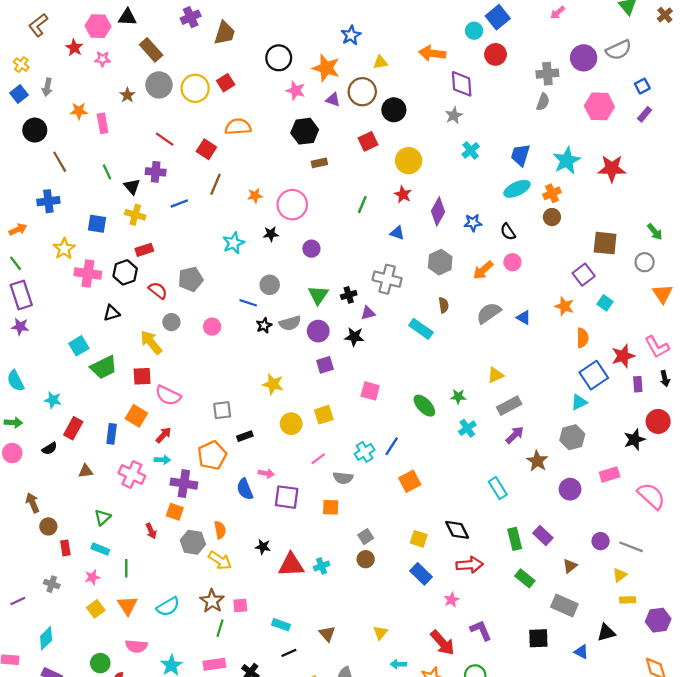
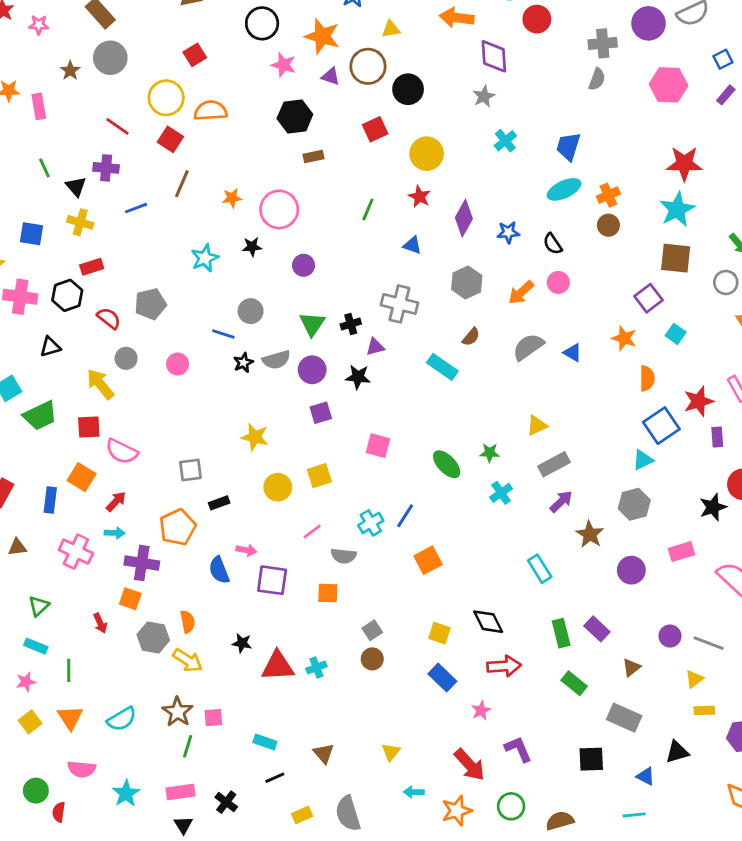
yellow circle: (195, 88) -> (166, 98), moved
cyan star: (567, 161) -> (677, 209), moved
brown semicircle: (444, 305) -> (471, 337), turned 49

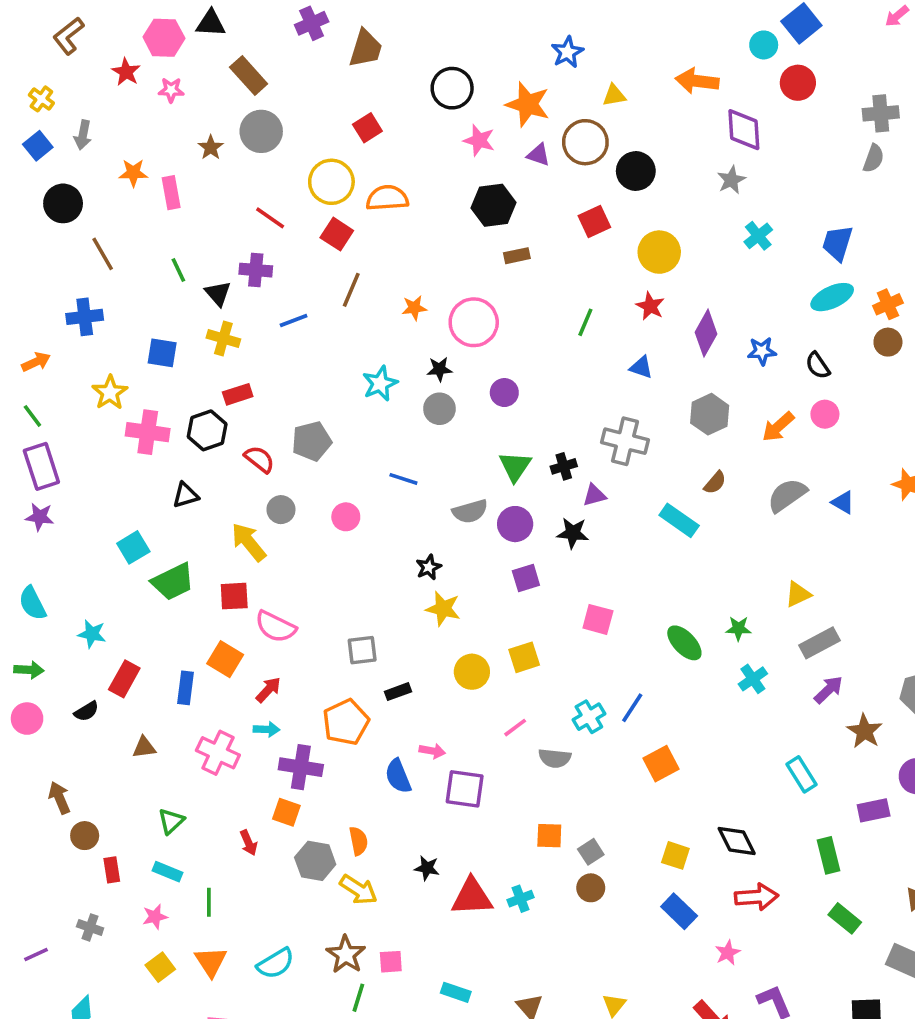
gray circle: (251, 311) -> (439, 409), moved
black star: (243, 363) -> (429, 567), moved
orange square: (328, 593) -> (549, 836), moved
purple rectangle: (597, 629) -> (874, 810), moved, turned -55

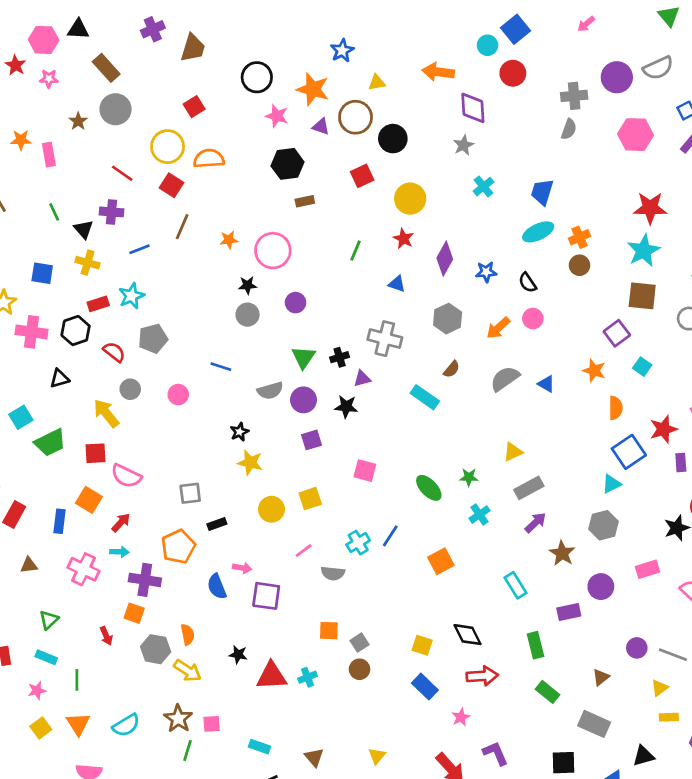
cyan star: (380, 384) -> (132, 296), moved
orange square: (661, 764) -> (441, 561), moved

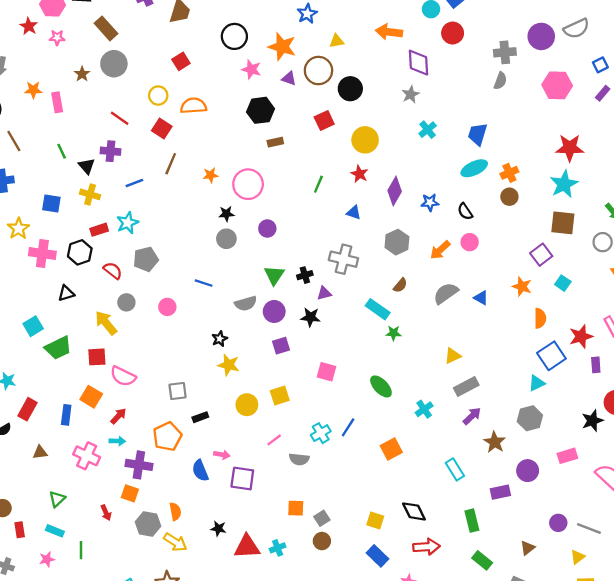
yellow circle: (168, 147) -> (158, 96), size x0.7
green star: (469, 477) -> (393, 333), moved

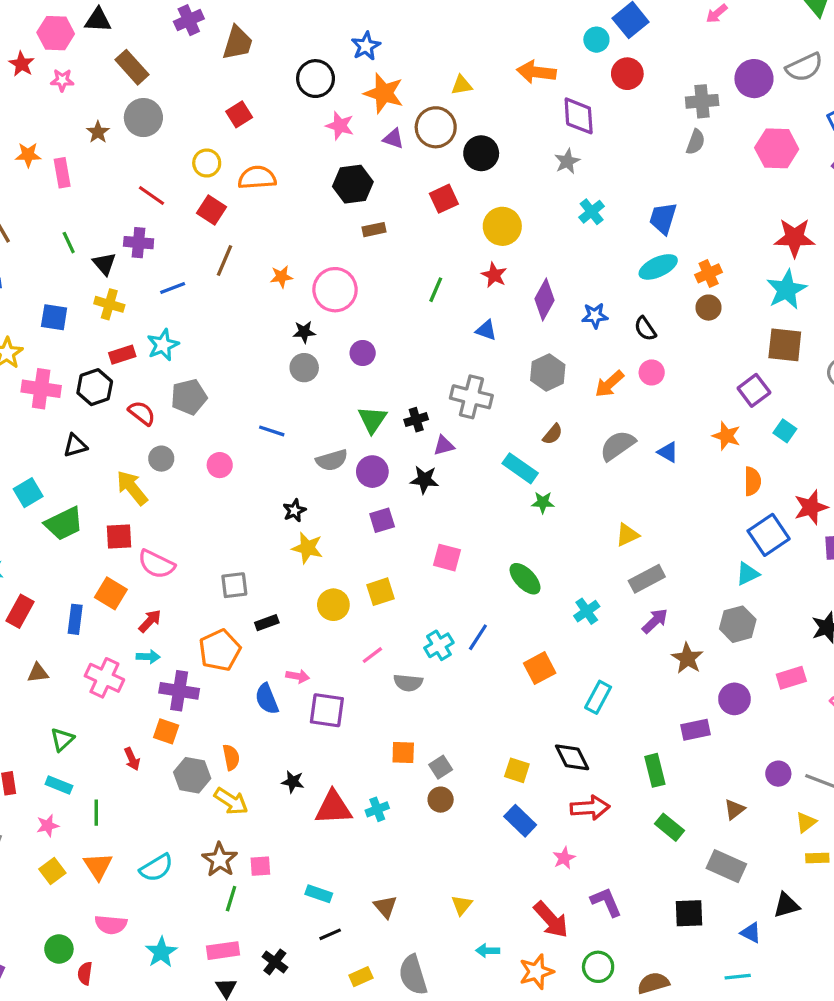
blue star: (307, 14) -> (366, 46), moved
cyan rectangle: (455, 469) -> (598, 697), moved, turned 60

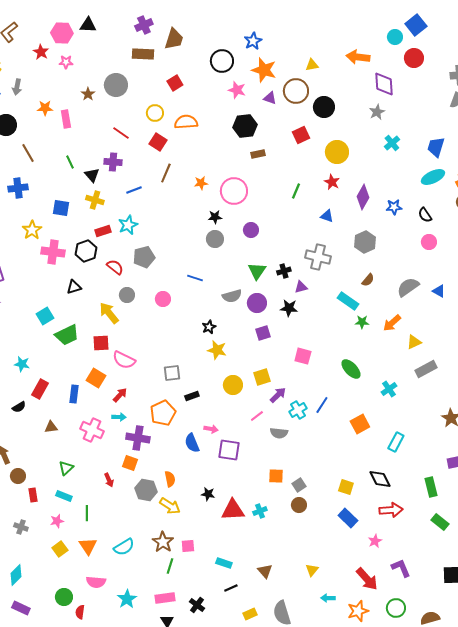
brown rectangle: (132, 67) -> (143, 54), moved, turned -45
orange arrow: (609, 384) -> (392, 323), moved
purple arrow: (655, 621) -> (278, 395), moved

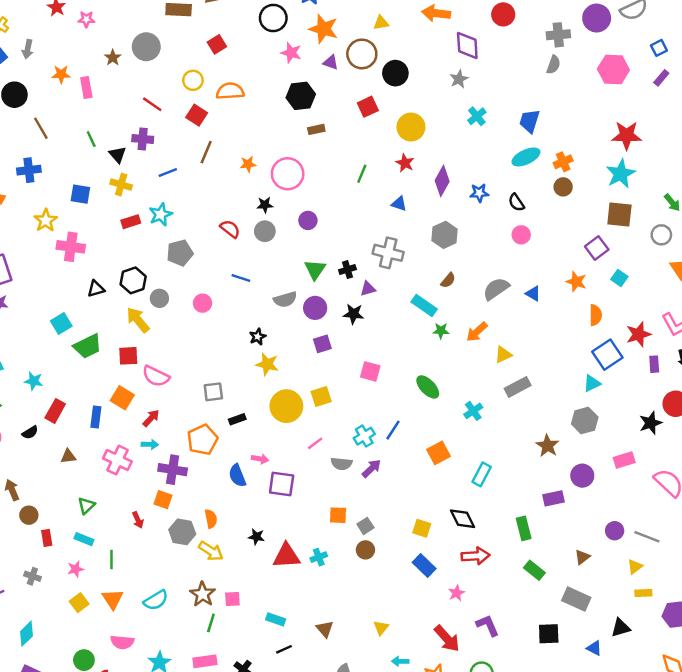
black hexagon: (86, 251) -> (133, 280), moved
red semicircle: (115, 267) -> (230, 229), moved
yellow circle: (233, 385) -> (286, 406), size x1.4
purple arrow: (278, 395) -> (371, 468), moved

